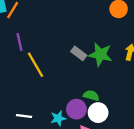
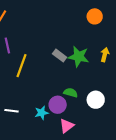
yellow line: (35, 65) -> (21, 66), turned 50
white circle: (98, 113) -> (96, 100), moved

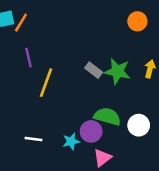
green semicircle: (71, 93) -> (107, 116), size x1.5

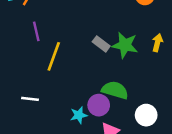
white circle: (139, 125) -> (146, 115), moved
white line: (34, 139) -> (30, 99), moved

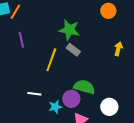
green star: (125, 45) -> (69, 30), moved
yellow line: (54, 56) -> (51, 60), moved
white line: (30, 99) -> (34, 94), moved

